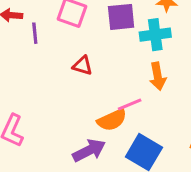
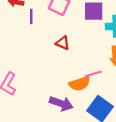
purple arrow: (89, 150) -> (61, 104), turned 40

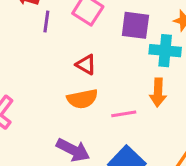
orange semicircle: (80, 84) -> (82, 99), moved

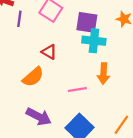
cyan cross: (165, 51) -> (94, 41), moved
orange semicircle: (82, 99) -> (33, 77), moved, turned -30

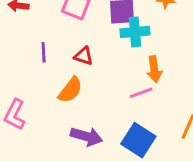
purple line: (19, 19) -> (44, 52), moved
pink line: (77, 90) -> (141, 93), moved

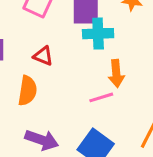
orange semicircle: (70, 90) -> (27, 91), turned -32

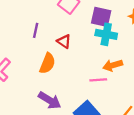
orange arrow: (116, 73) -> (113, 65), turned 66

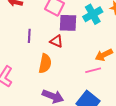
purple square: (101, 17) -> (68, 23), moved
cyan cross: (106, 34) -> (93, 14), moved, turned -30

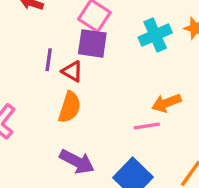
purple square: (68, 23) -> (92, 43), moved
red triangle: (56, 41) -> (72, 71), moved

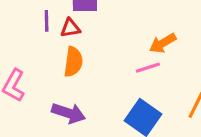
red triangle: (72, 71) -> (70, 28), turned -30
purple arrow: (77, 162) -> (69, 113), moved

